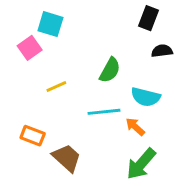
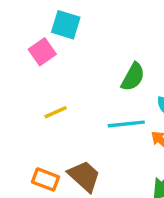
yellow line: (56, 87) -> (56, 112), moved
orange rectangle: (33, 136) -> (46, 179), moved

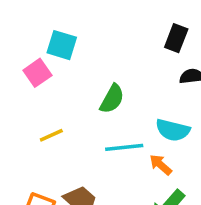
green semicircle: (133, 77) -> (112, 99), moved

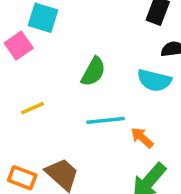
cyan semicircle: (173, 130) -> (154, 80), moved

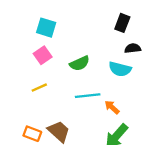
pink square: (19, 46) -> (43, 55), moved
green semicircle: (93, 72) -> (80, 63), turned 36

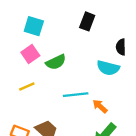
black rectangle: (122, 23) -> (87, 21), moved
black semicircle: (133, 48) -> (121, 47), turned -84
green semicircle: (80, 63) -> (56, 62), moved

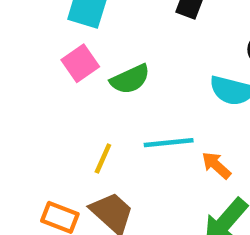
yellow line: (27, 86) -> (103, 158), moved, turned -42

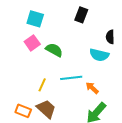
green semicircle: (130, 79) -> (54, 50), turned -126

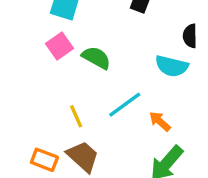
cyan line: (71, 78) -> (125, 105), turned -30
yellow line: (42, 85) -> (76, 116), turned -48

